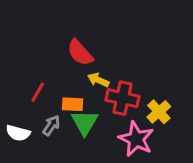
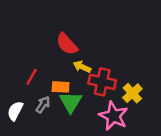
white semicircle: (18, 133) -> (15, 111), turned 102

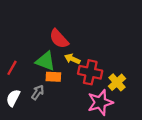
red line: (32, 77) -> (12, 68), moved
green triangle: (71, 102) -> (46, 61), moved, turned -40
pink star: (114, 116) -> (100, 102), turned 30

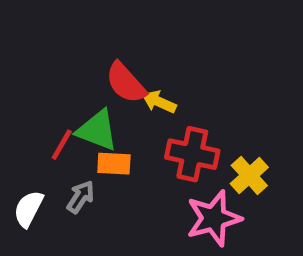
yellow arrow: (72, 59) -> (159, 102), moved
red line: (12, 68) -> (62, 145), moved

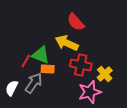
red semicircle: (126, 83) -> (76, 22), moved
yellow arrow: (159, 102) -> (67, 43), size x1.6
gray arrow: (81, 197) -> (34, 83), size x1.5

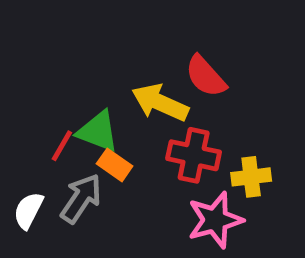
red semicircle: (76, 22) -> (206, 76), moved
orange rectangle: (48, 69) -> (115, 165), turned 32
yellow cross: (105, 74) -> (251, 177), turned 35

